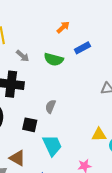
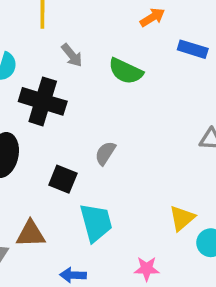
blue rectangle: (82, 48) -> (193, 49), moved, turned 35
yellow triangle: (99, 135) -> (182, 218), turned -49
brown triangle: (17, 158) -> (31, 234), turned -42

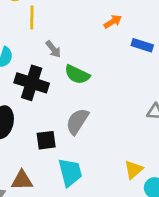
green semicircle: (126, 71) -> (77, 75), moved
gray semicircle: (105, 153) -> (77, 121), size x1.5
black square: (63, 179) -> (46, 140), turned -30

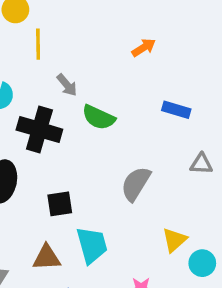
blue rectangle: (142, 45) -> (176, 110), moved
gray semicircle: (77, 121) -> (136, 184), moved
brown triangle: (22, 180) -> (47, 258), moved

